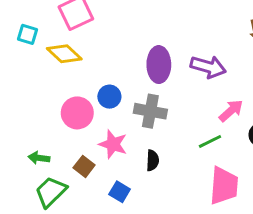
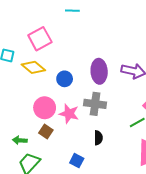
blue circle: (109, 97) -> (65, 79), moved
pink star: (113, 144) -> (69, 114), moved
brown square: (84, 166) -> (46, 131), moved

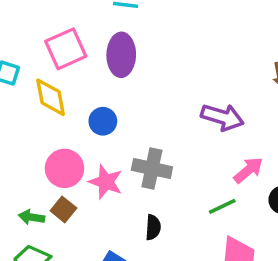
yellow diamond: (33, 67) -> (51, 97), turned 35
purple ellipse: (99, 71) -> (121, 55), moved
green arrow: (20, 140) -> (31, 217), moved

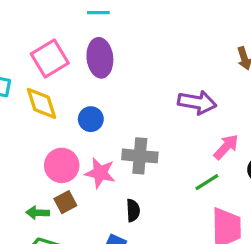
brown square: (63, 209) -> (65, 202), turned 30
black semicircle: (153, 227) -> (133, 210), moved

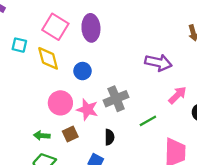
pink square: (50, 58) -> (55, 27), turned -30
gray cross: (140, 156) -> (116, 99), turned -30
green line: (207, 182) -> (148, 121), moved
brown square: (65, 202) -> (70, 134), moved

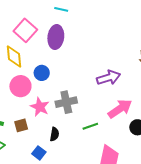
purple arrow: (158, 63) -> (109, 78), turned -40
pink arrow: (178, 95) -> (120, 109), size x1.4
pink circle: (60, 103) -> (20, 86), moved

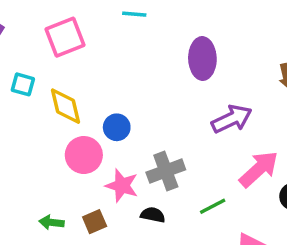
pink square: (25, 30) -> (65, 37), moved, turned 35
purple ellipse: (56, 37) -> (202, 59), moved
black semicircle: (55, 134) -> (153, 215), moved, turned -80

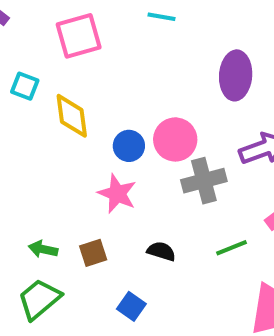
pink circle: (84, 155) -> (175, 139), moved
gray cross: (166, 171) -> (204, 181), moved
pink star: (122, 186) -> (117, 194), moved

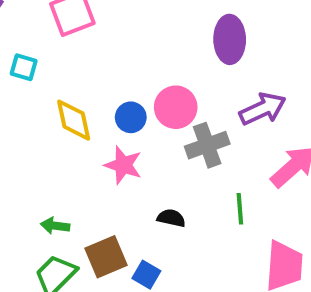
yellow diamond: (72, 116) -> (74, 120), moved
green line: (232, 248) -> (240, 209), turned -68
brown square: (93, 253) -> (106, 257), moved, size x1.5

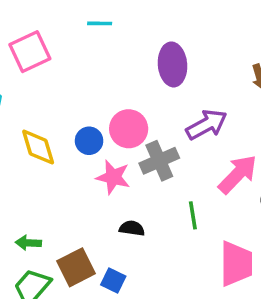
pink star: (123, 165) -> (113, 177), moved

